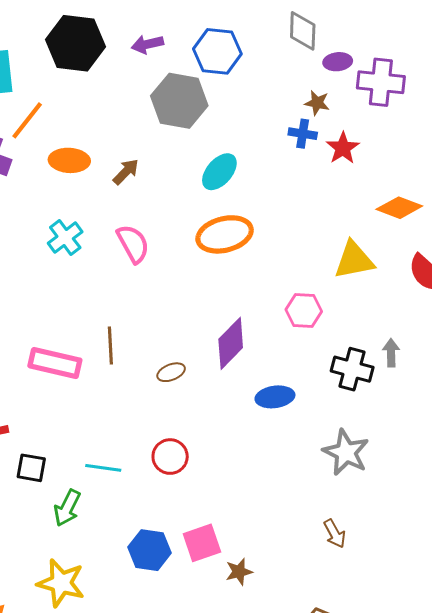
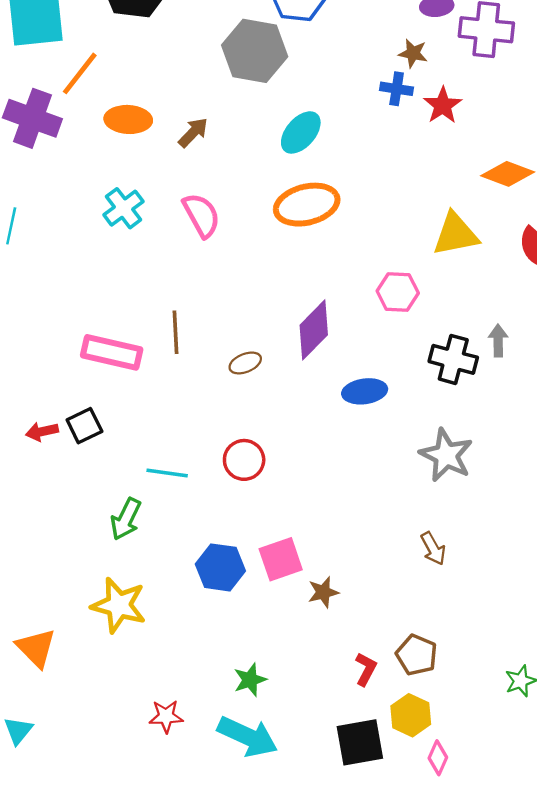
black square: (31, 468) -> (84, 426), moved, turned -36

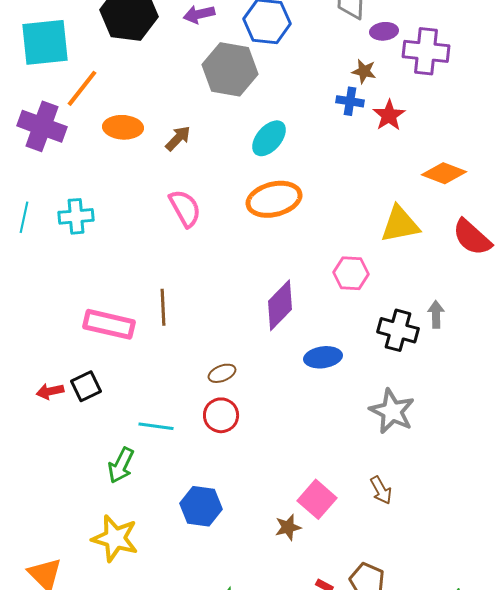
cyan cross: (123, 208) -> (76, 216), moved, turned 32
brown ellipse: (245, 363) -> (222, 373), moved
pink square: (281, 559) -> (317, 499), moved, turned -30

